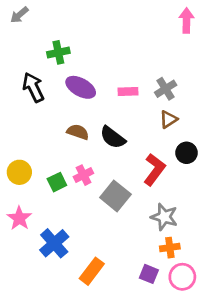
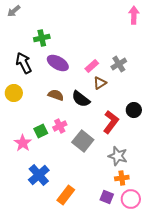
pink rectangle: (128, 91) -> (92, 66), turned -40
brown triangle: (168, 119) -> (100, 83), moved
yellow circle: (19, 172) -> (14, 93), moved
pink star: (19, 218) -> (23, 143), moved

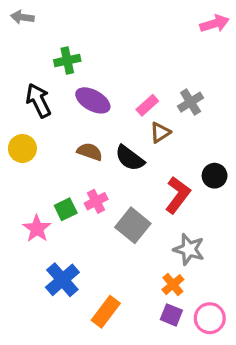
gray arrow: (14, 11) -> (22, 17), turned 48
pink arrow: (134, 15) -> (215, 24), turned 72
orange cross: (122, 178) -> (173, 285), moved, turned -32

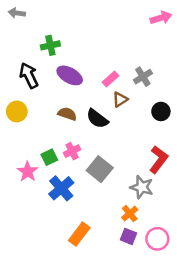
black circle: (215, 176) -> (161, 111), moved
red L-shape: (178, 195) -> (159, 160), moved
blue cross: (62, 280) -> (61, 188), moved

